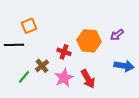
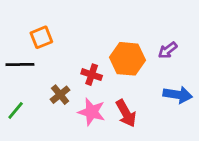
green line: (24, 77) -> (16, 110), moved
pink star: (64, 78) -> (92, 112), turned -30

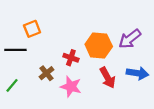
purple arrow: (168, 50) -> (130, 39), size x1.5
red arrow: (126, 113) -> (108, 78), moved

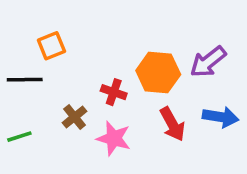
green line: (12, 85) -> (19, 137), turned 32

